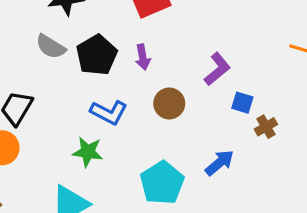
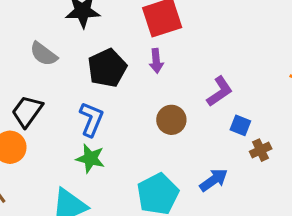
gray semicircle: (51, 47) -> (44, 54), moved
purple arrow: (143, 57) -> (156, 61), moved
blue L-shape: (109, 112) -> (91, 119), moved, turned -100

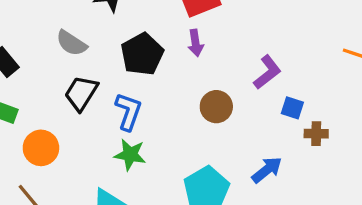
black trapezoid: (27, 111) -> (81, 93), moved
brown cross: (261, 150) -> (316, 134), turned 30

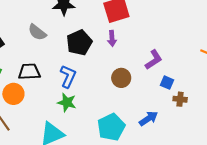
black trapezoid: (81, 93) -> (29, 72), moved, turned 50

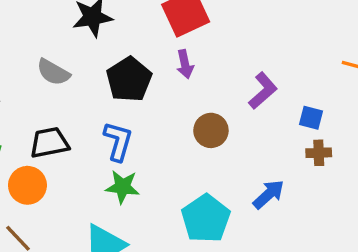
blue square: (167, 83) -> (311, 118), moved

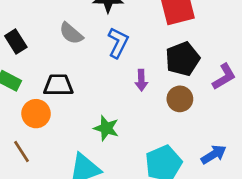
purple arrow: (185, 64) -> (141, 80), moved
black pentagon: (129, 79) -> (183, 59), moved
blue L-shape: (118, 141) -> (118, 43), moved

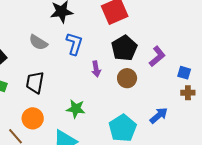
black trapezoid: (58, 85) -> (35, 82), turned -70
orange circle: (36, 114) -> (33, 118), moved

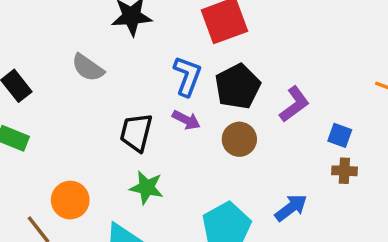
blue L-shape: (74, 44) -> (187, 76), moved
purple arrow: (96, 69) -> (186, 120), turned -56
black trapezoid: (35, 82) -> (136, 132), moved

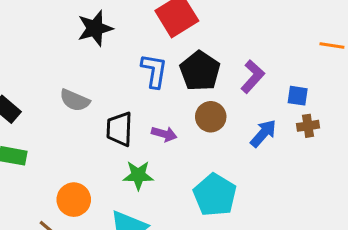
gray semicircle: (88, 68) -> (75, 100), moved
purple arrow: (186, 120) -> (164, 134), moved
blue arrow: (291, 208) -> (263, 133), moved

